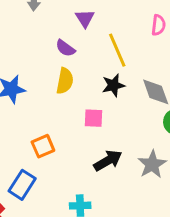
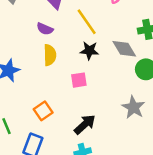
black star: (113, 85) -> (89, 51), turned 30
black arrow: (108, 161) -> (85, 124), moved

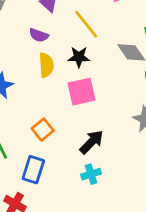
black star: (89, 51) -> (79, 57), moved
pink square: (79, 80) -> (81, 92), size x1.5

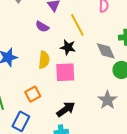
yellow semicircle: (46, 65) -> (44, 60), moved

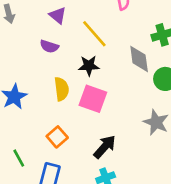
gray diamond: (106, 51) -> (139, 59), turned 30
pink square: (65, 72) -> (93, 99), turned 35

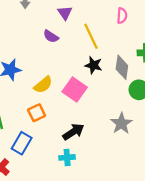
black star: (89, 66) -> (93, 65), moved
yellow semicircle: (62, 89) -> (43, 85), moved, turned 42

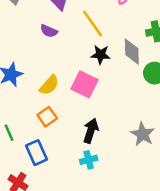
gray star: (121, 123) -> (143, 134), moved
black arrow: (73, 132) -> (91, 131), turned -30
blue rectangle: (22, 143) -> (37, 153), turned -45

